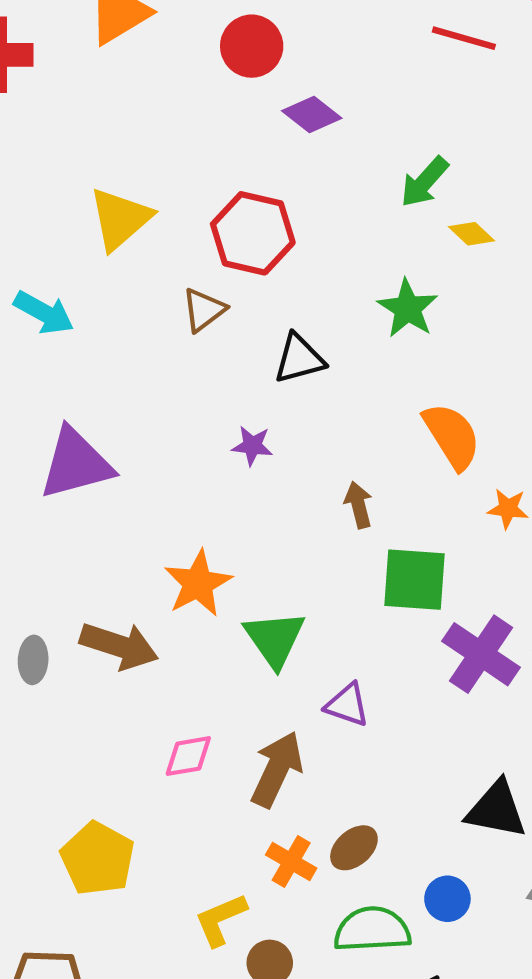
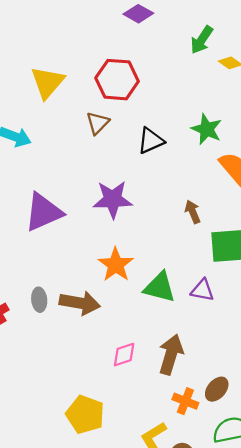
green star: (408, 308) -> (207, 129), moved
purple star: (252, 446) -> (113, 199), moved, size x1.8
green triangle: (275, 639) -> (160, 287), turned -32
gray ellipse: (33, 660) -> (39, 300), moved
purple triangle: (347, 705) -> (202, 290), moved

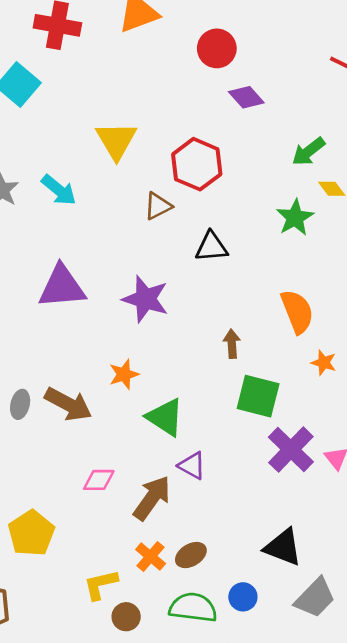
yellow triangle: (47, 82) -> (116, 140), turned -30
green star: (207, 129) -> (295, 218), moved
orange star: (116, 265) -> (124, 374), size x0.7
purple triangle: (202, 290) -> (192, 466), moved
gray ellipse: (39, 300) -> (20, 404), moved

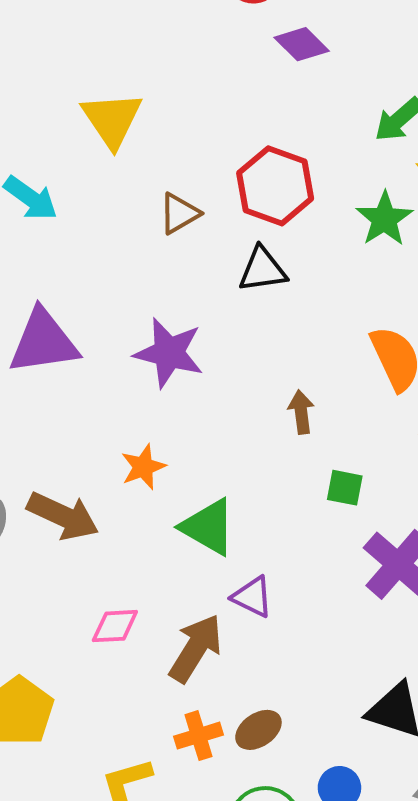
red hexagon: (197, 164) -> (275, 186), moved
green square: (258, 396) -> (345, 488), size x0.6
orange cross: (151, 557) -> (199, 736), turned 36

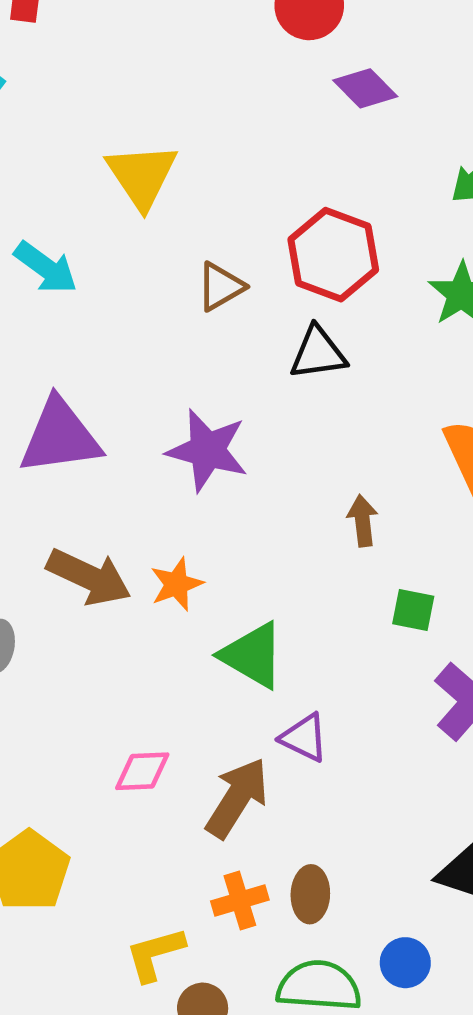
brown arrow: (63, 516) -> (89, 577), moved
brown ellipse: (258, 730) -> (310, 894), turned -54

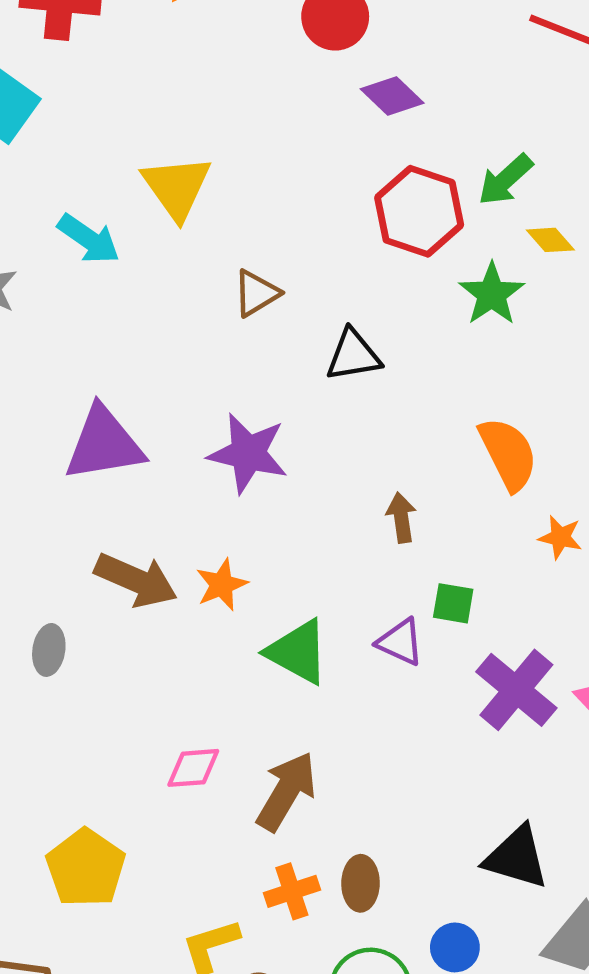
red hexagon: (333, 255) -> (419, 211), moved
cyan arrow: (46, 268) -> (89, 239), moved
purple triangle: (304, 738) -> (400, 642), moved

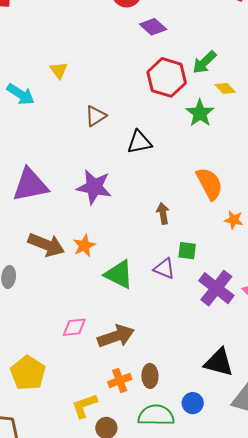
yellow triangle: (177, 187) -> (59, 70), size x0.6
brown arrow: (286, 791) -> (116, 336), turned 42

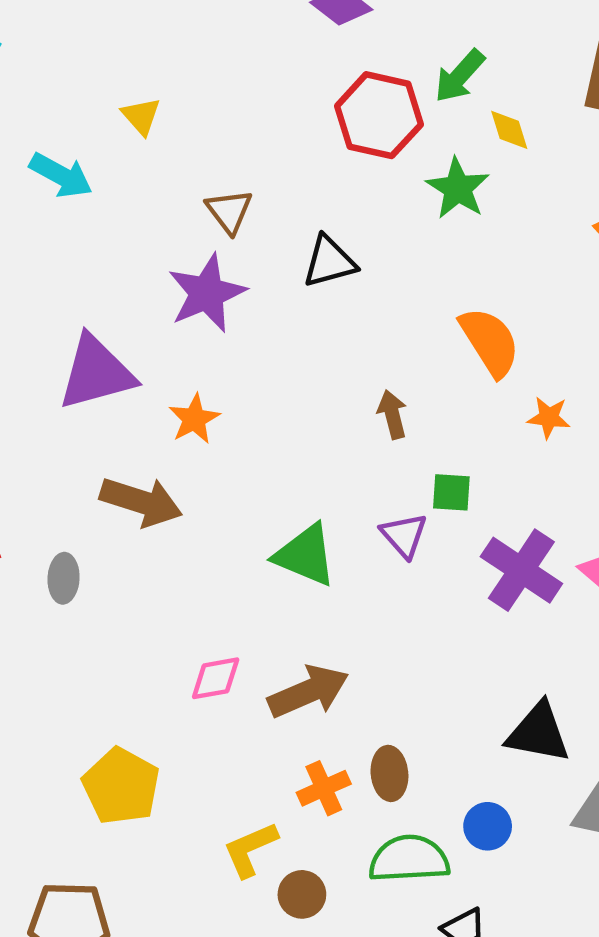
yellow diamond: (225, 88) -> (509, 130), turned 30
brown triangle: (96, 116) -> (229, 211), turned -30
purple star: (94, 187) -> (207, 293), moved, turned -30
orange star: (84, 246) -> (194, 419), moved
purple triangle: (164, 269) -> (404, 535), turned 30

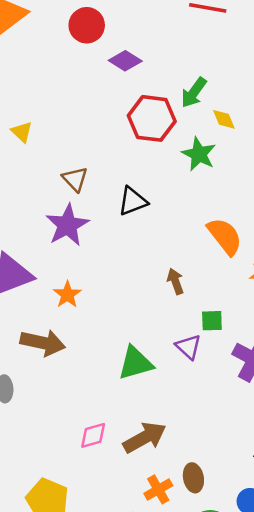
green triangle: (305, 555) -> (135, 363), turned -33

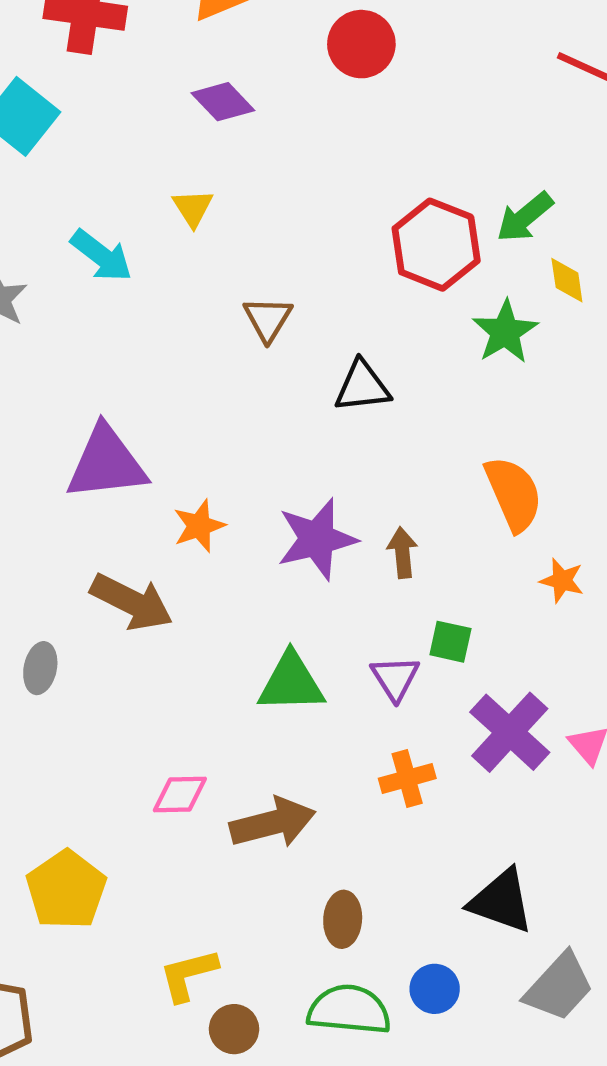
purple diamond: (125, 61) -> (223, 102), moved
purple star: (67, 225) -> (317, 539), moved
orange cross: (158, 489) -> (407, 778), moved

